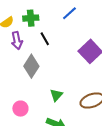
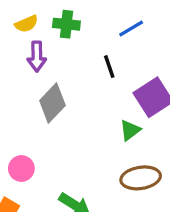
black line: (45, 39) -> (109, 67), moved
green triangle: (56, 95) -> (130, 130), moved

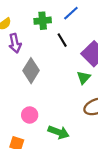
green cross: (66, 24) -> (43, 21), moved
pink circle: (21, 168) -> (30, 115), moved

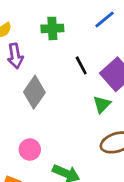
blue line: (71, 13) -> (105, 19), moved
black line: (62, 40) -> (81, 65), moved

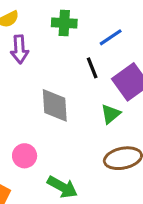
blue line: (105, 19) -> (111, 37), moved
gray diamond: (34, 92) -> (55, 105), moved, turned -44

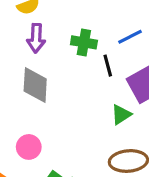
green cross: (64, 23) -> (84, 42), moved
gray diamond: (55, 105) -> (35, 85), moved

